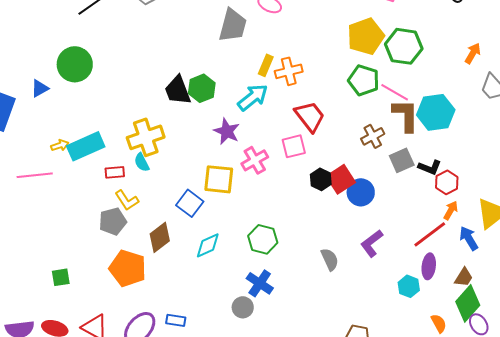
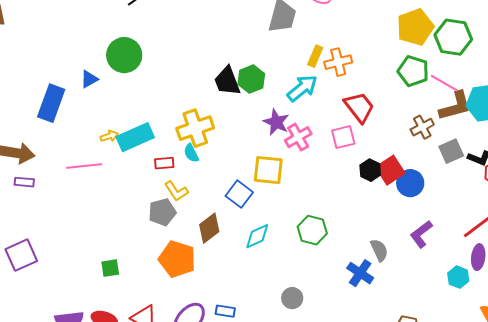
brown L-shape: (406, 115) -> (455, 106), turned 75
pink cross: (255, 160) -> (298, 137), moved
blue cross: (260, 283) -> (360, 273), moved

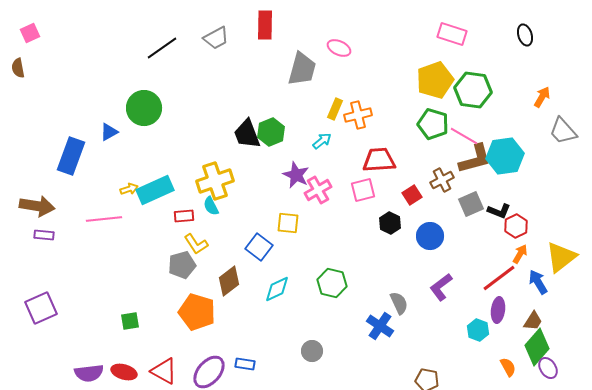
cyan arrow: (302, 88) -> (322, 141), size x0.6
red trapezoid: (359, 107) -> (379, 160), turned -56
yellow square: (268, 170) -> (288, 223), size x0.7
red square: (390, 170) -> (412, 195), moved, size x0.7

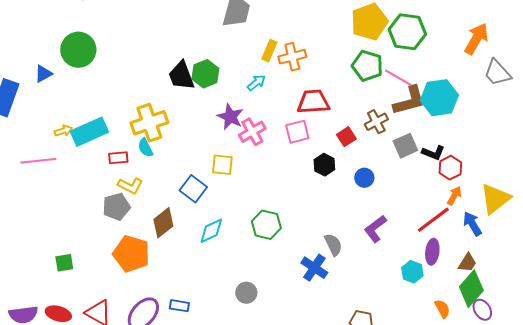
orange arrow: (542, 97) -> (476, 39), size x1.5
blue circle: (430, 236) -> (364, 178), size x0.7
yellow L-shape: (196, 244) -> (130, 186), turned -30

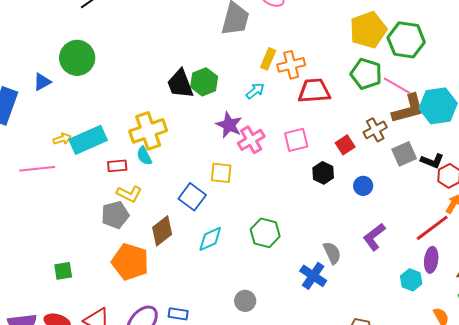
red trapezoid: (313, 102) -> (314, 91), moved

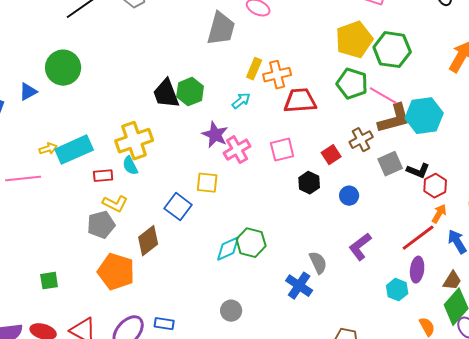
cyan diamond: (210, 239) -> (228, 249), moved

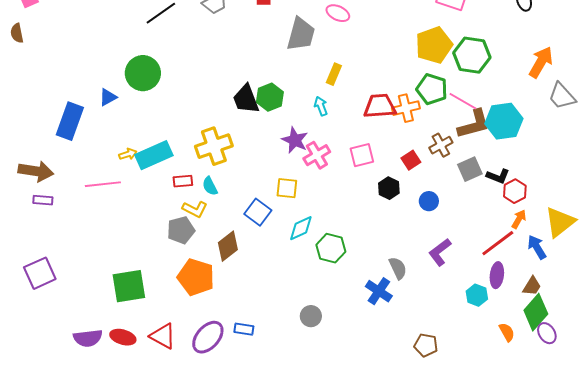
orange cross: (277, 75) -> (406, 108), moved
cyan arrow: (241, 101) -> (321, 106), turned -72
cyan semicircle: (130, 166) -> (210, 186), moved
cyan diamond: (228, 249) -> (301, 228), moved
green square: (49, 281) -> (129, 286), size x1.8

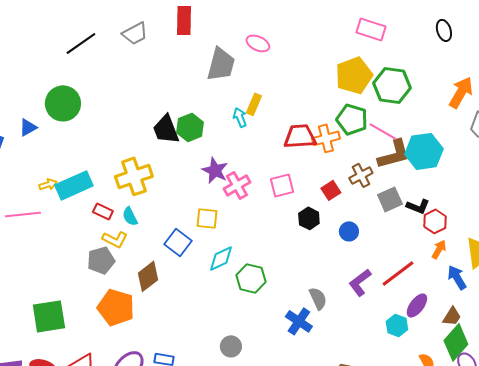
cyan arrow: (321, 106) -> (240, 117), moved
red rectangle: (183, 181) -> (103, 211), turned 30
red line: (498, 243) -> (398, 273), moved
purple ellipse: (497, 275) -> (417, 305), turned 30

